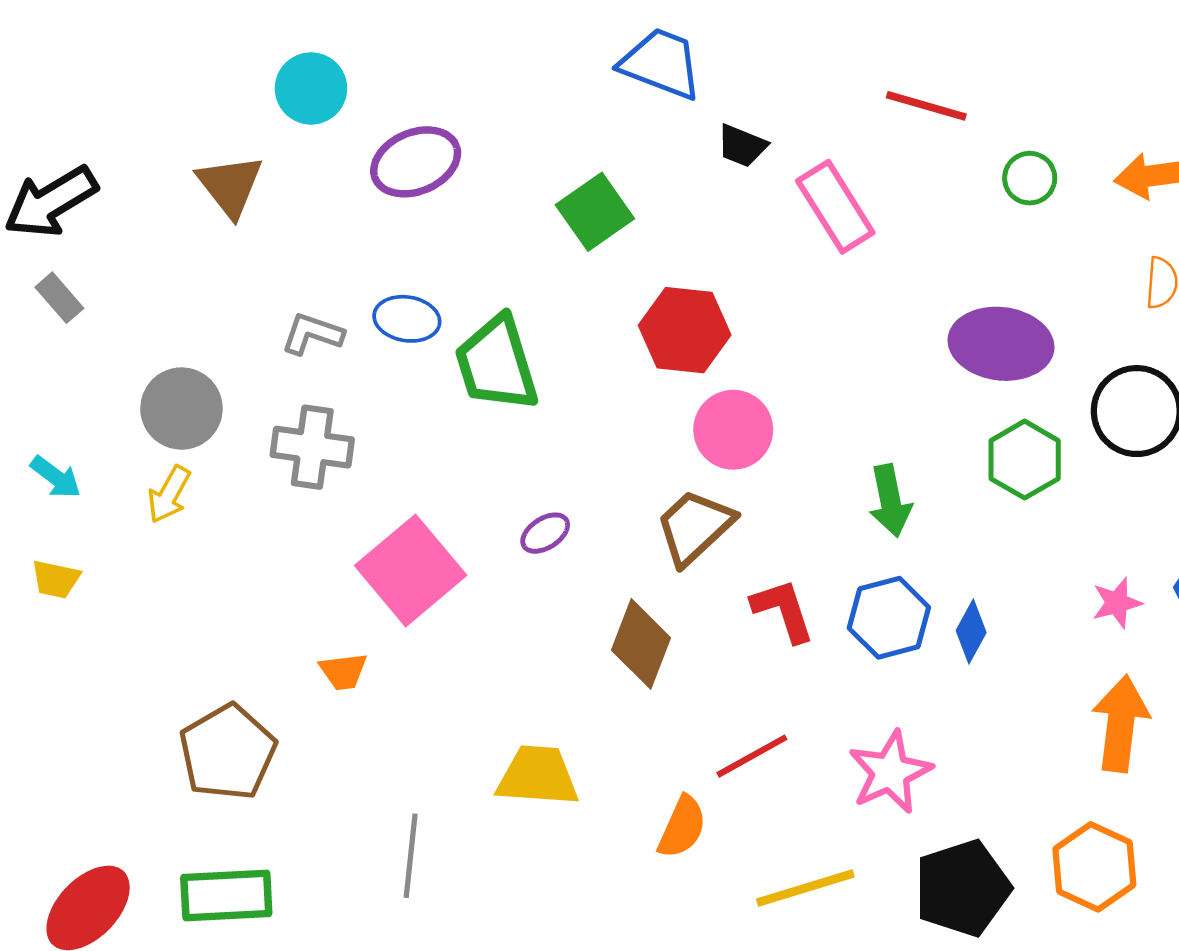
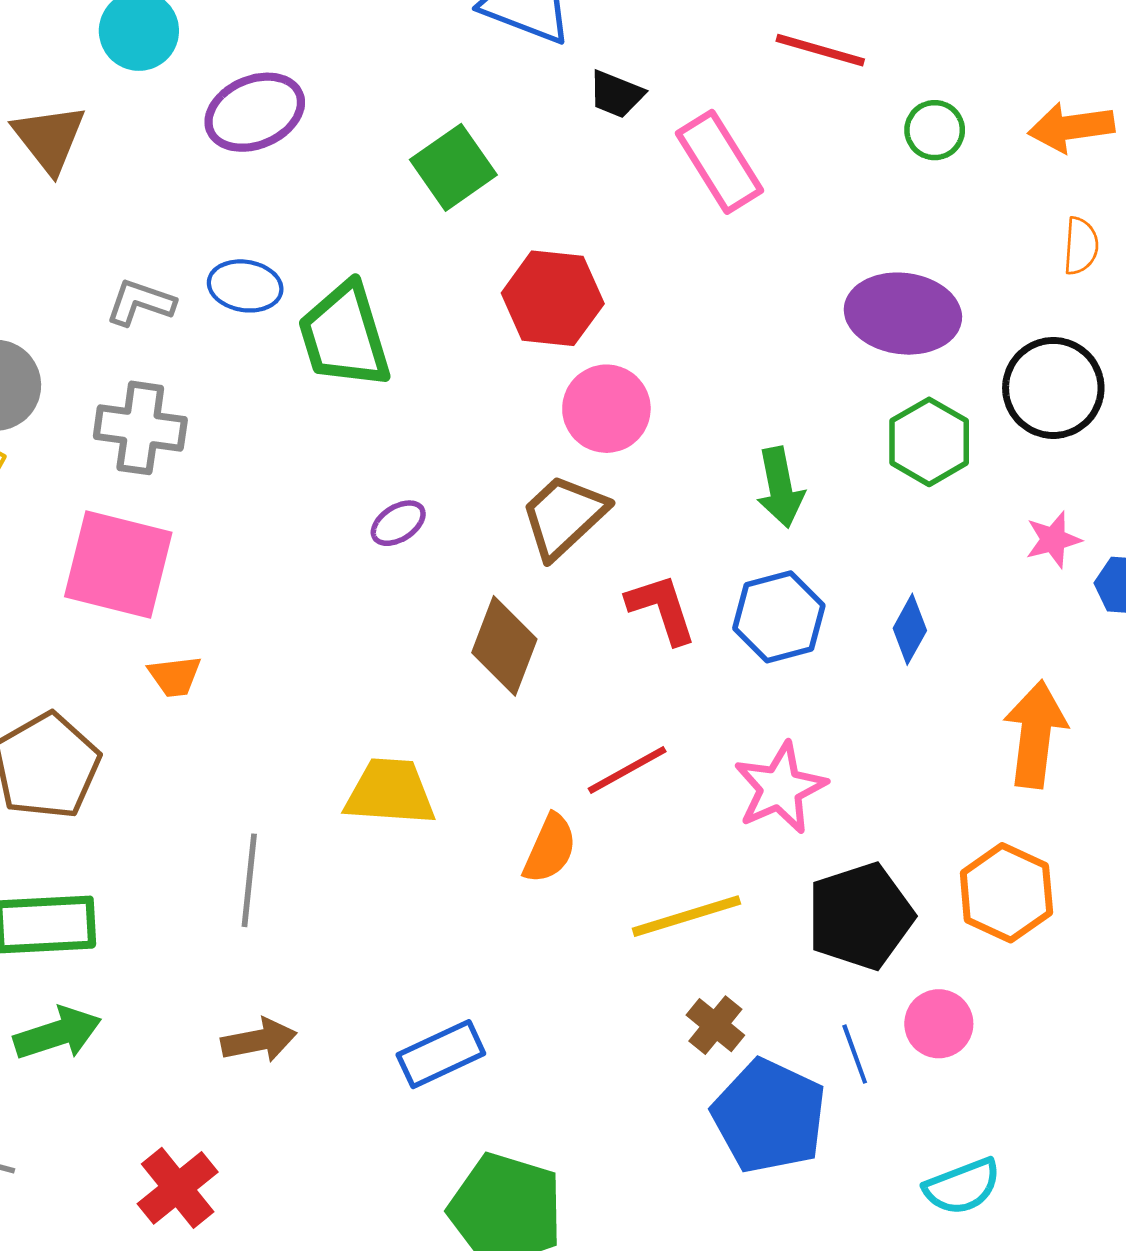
pink square: (411, 570) -> (118, 565), moved, turned -36
pink star: (1117, 603) -> (1053, 540), moved
blue diamond: (971, 631) -> (910, 629), moved

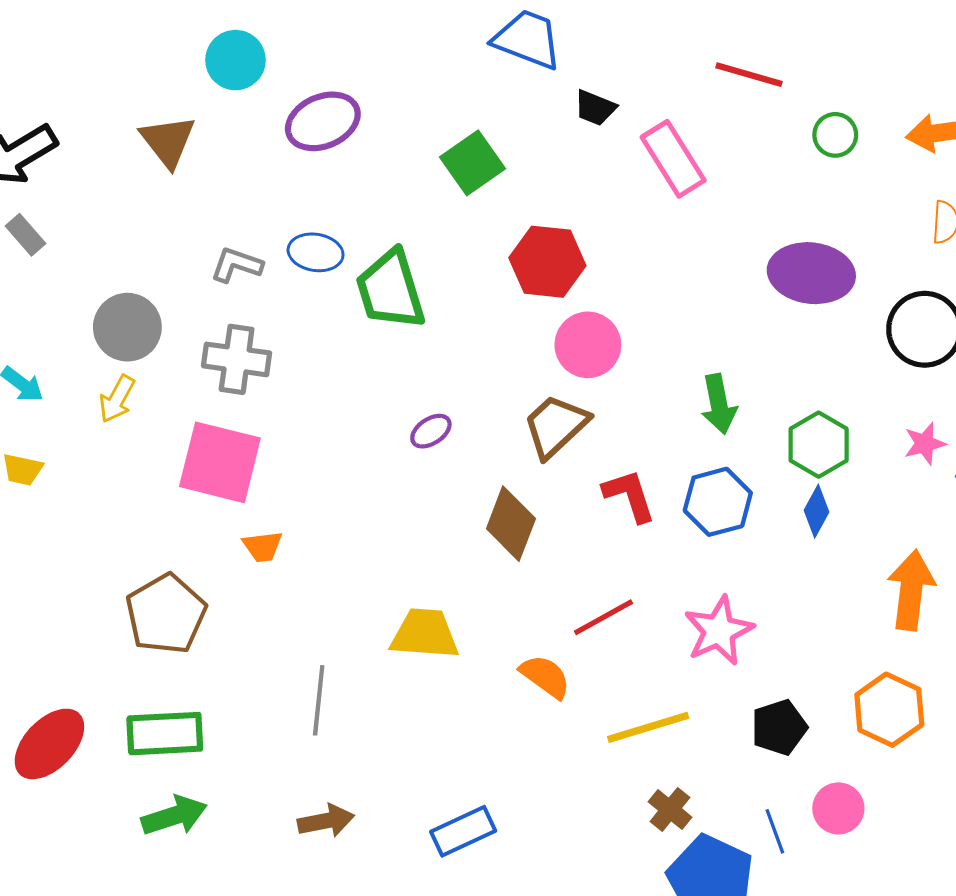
green hexagon: (929, 442) -> (819, 445), moved
orange semicircle: (550, 849) -> (545, 676), turned -78
black pentagon: (860, 916) -> (779, 727), size x0.7

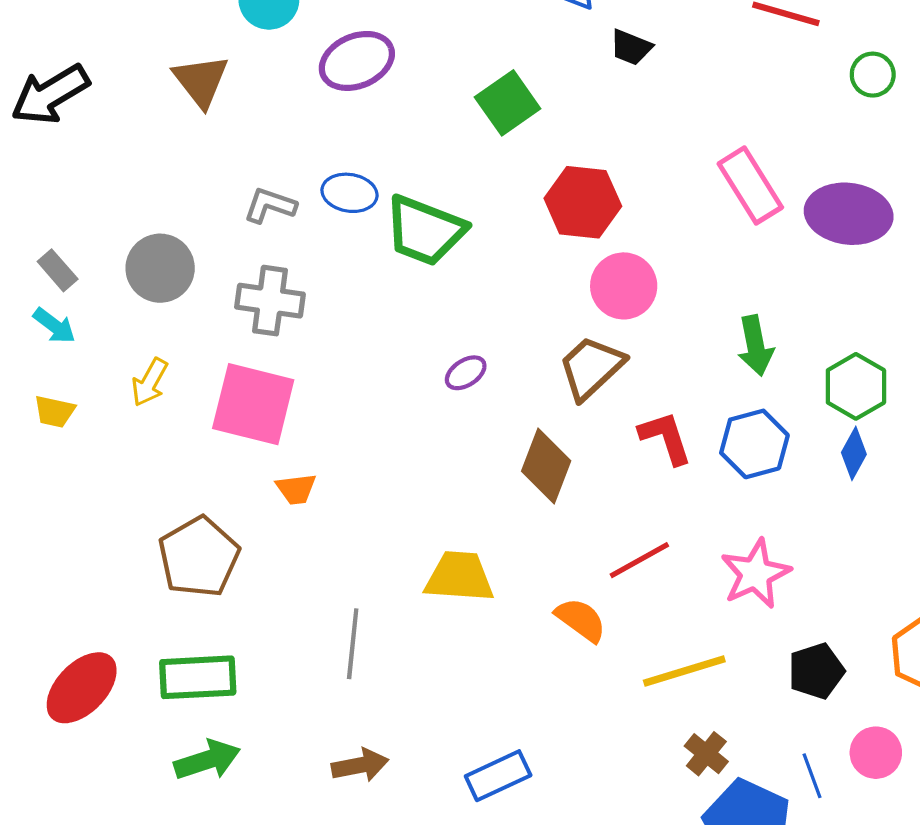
pink rectangle: (673, 159) -> (750, 185), moved
gray rectangle: (26, 235) -> (58, 270), moved
green trapezoid: (390, 290) -> (425, 230), turned -52
yellow arrow: (117, 399) -> (150, 382), moved

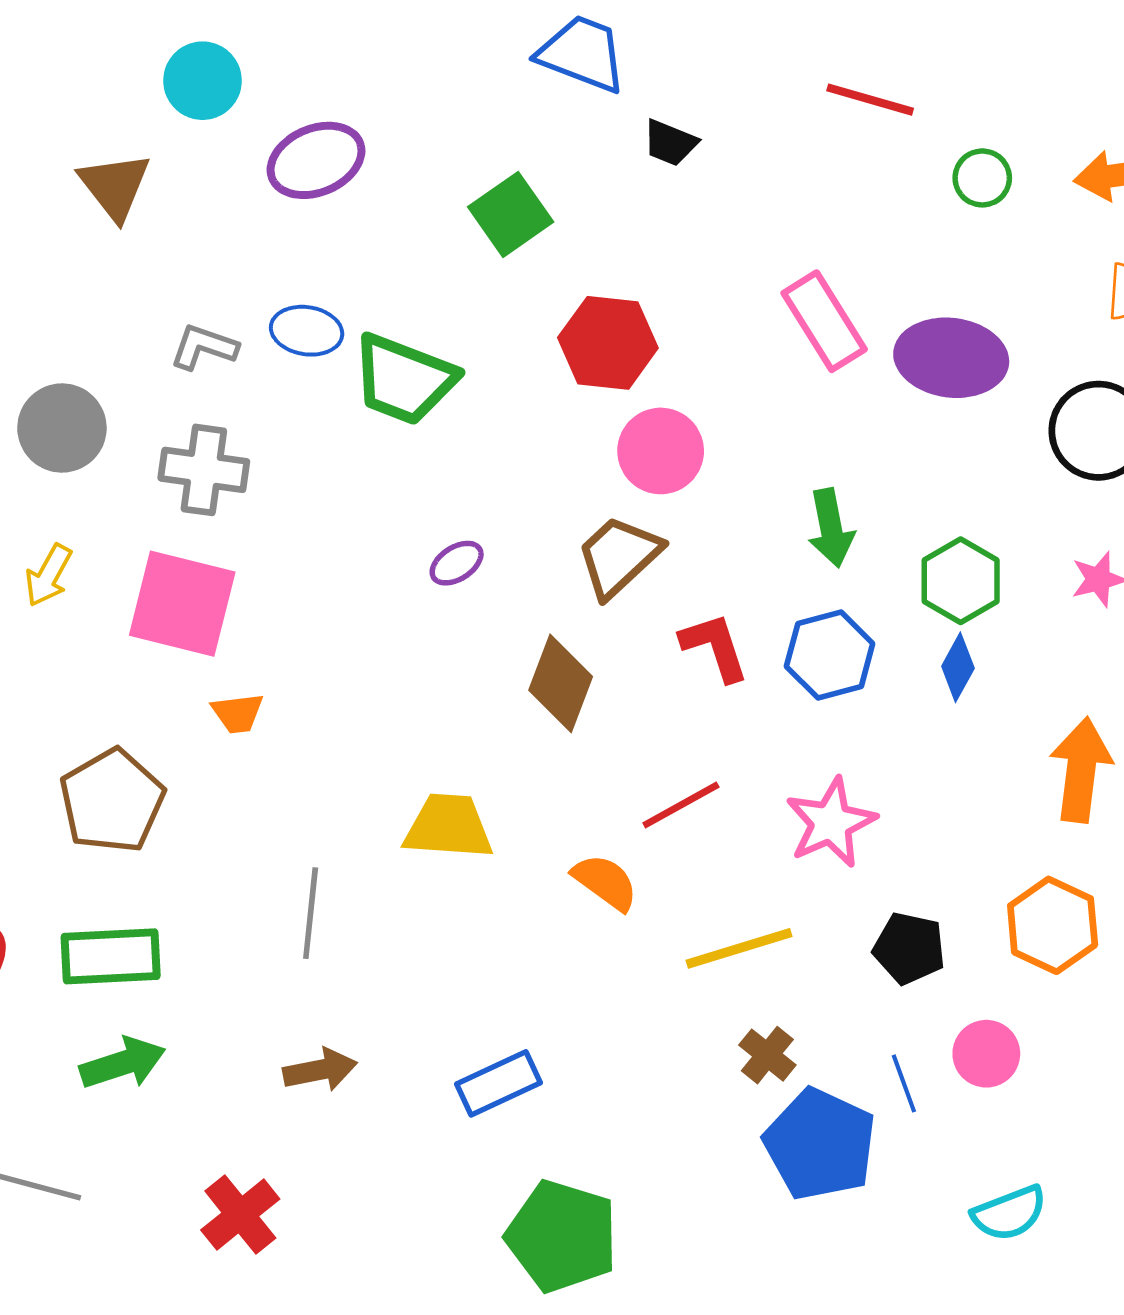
black pentagon: (816, 671) -> (909, 948), turned 30

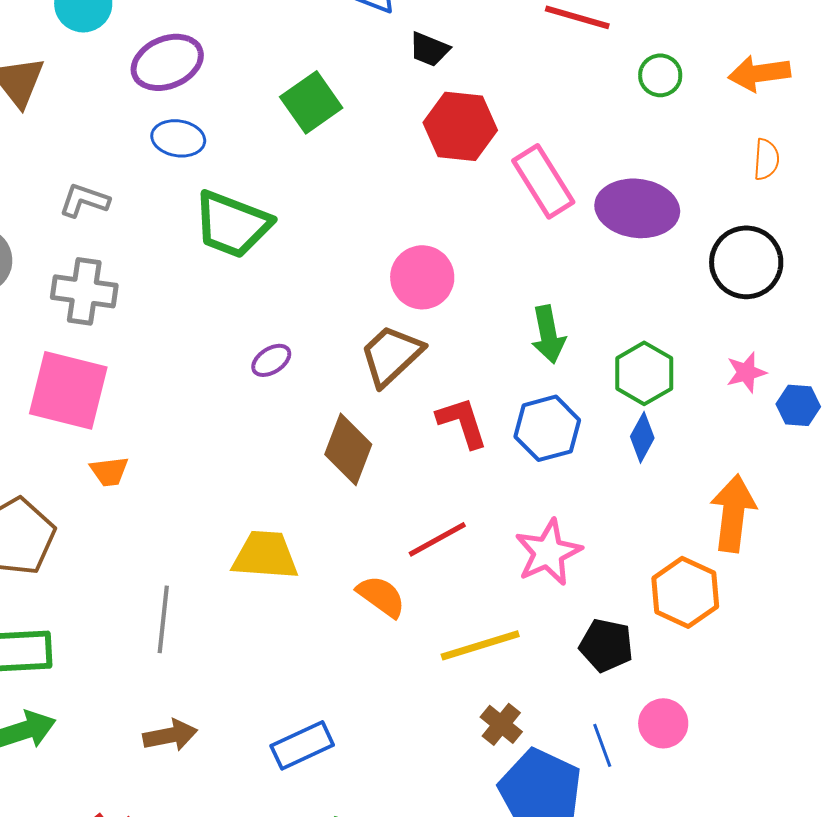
blue ellipse: (307, 331) -> (178, 138), moved
red hexagon: (608, 343) -> (460, 126), moved
orange hexagon: (1053, 925) -> (685, 592), moved

